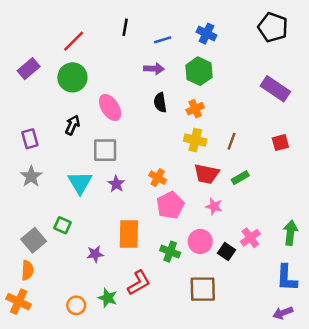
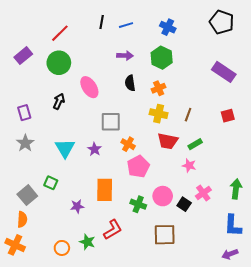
blue line: (163, 40) -> (126, 25), moved
gray square: (105, 150) -> (111, 122), moved
pink star: (214, 206) -> (189, 166), moved

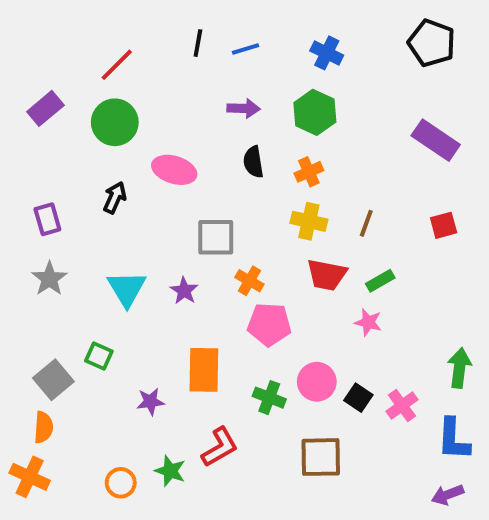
pink ellipse: (89, 87) -> (174, 170), turned -40
pink pentagon: (138, 167) -> (269, 324), turned 30
pink cross: (203, 193) -> (402, 406), moved

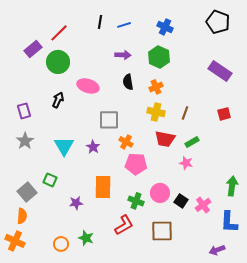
purple rectangle: (45, 108) -> (33, 49), moved
red L-shape: (220, 447) -> (124, 225), moved
purple arrow: (448, 495) -> (217, 250), moved

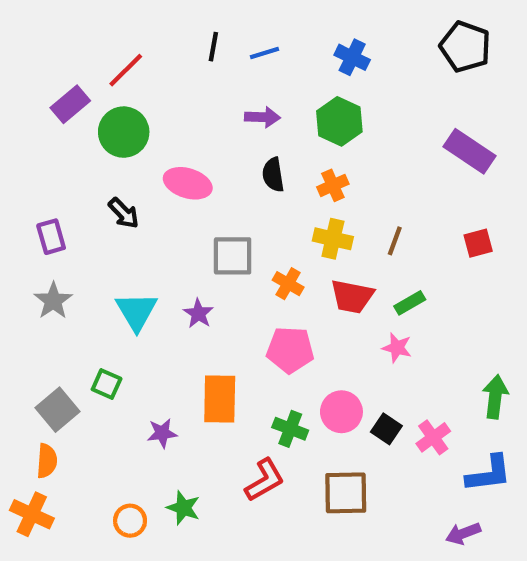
black arrow: (58, 100) -> (124, 213), turned 112
orange cross: (126, 142) -> (288, 284), moved
blue L-shape: (229, 222) -> (489, 474), turned -100

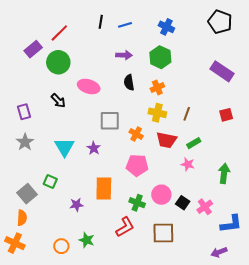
green arrow: (495, 397) -> (224, 173), moved

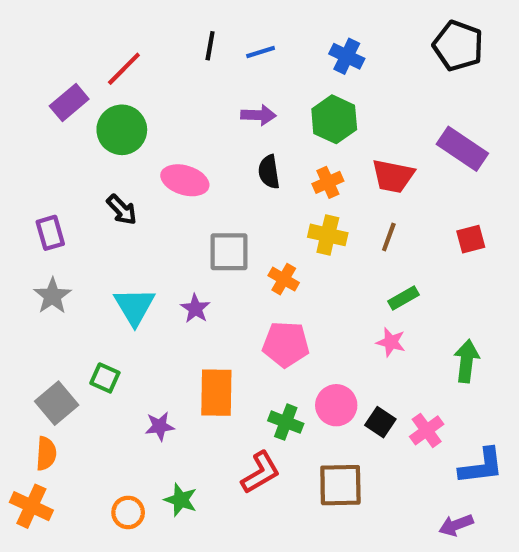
red trapezoid: (166, 140) -> (393, 176), moved

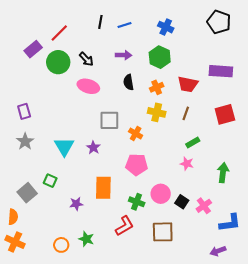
purple rectangle: (462, 149) -> (221, 71), turned -30
black arrow: (122, 210) -> (86, 59), moved
red square: (471, 239) -> (225, 114), size x1.5
orange semicircle: (46, 454) -> (13, 217), moved

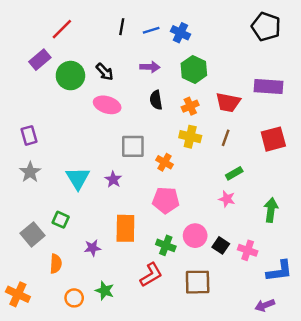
blue cross: (166, 27) -> (180, 33), moved
red line: (59, 33) -> (62, 29), moved
pink cross: (204, 206) -> (248, 250), turned -35
orange semicircle: (13, 217) -> (56, 264), moved

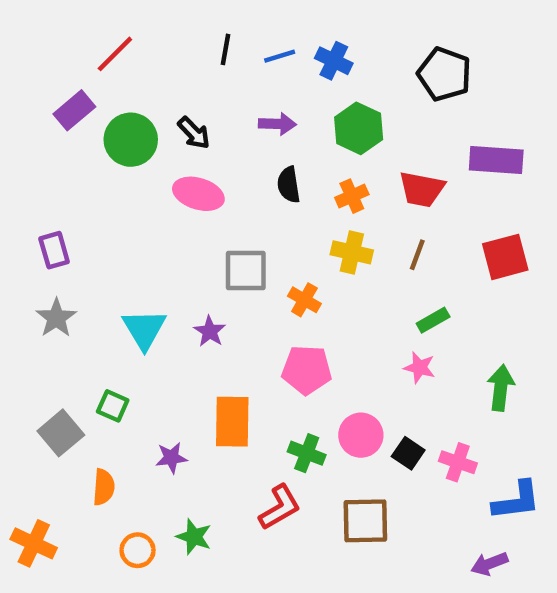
black pentagon: (266, 27) -> (444, 74), moved

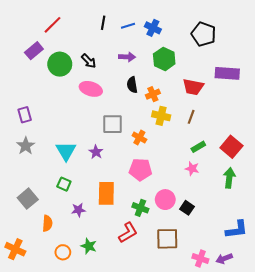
orange cross: (352, 196) -> (153, 94), moved
red square: (505, 257) -> (231, 147), moved, turned -35
green square: (113, 406) -> (64, 184), moved
pink cross: (458, 462) -> (200, 258), moved

